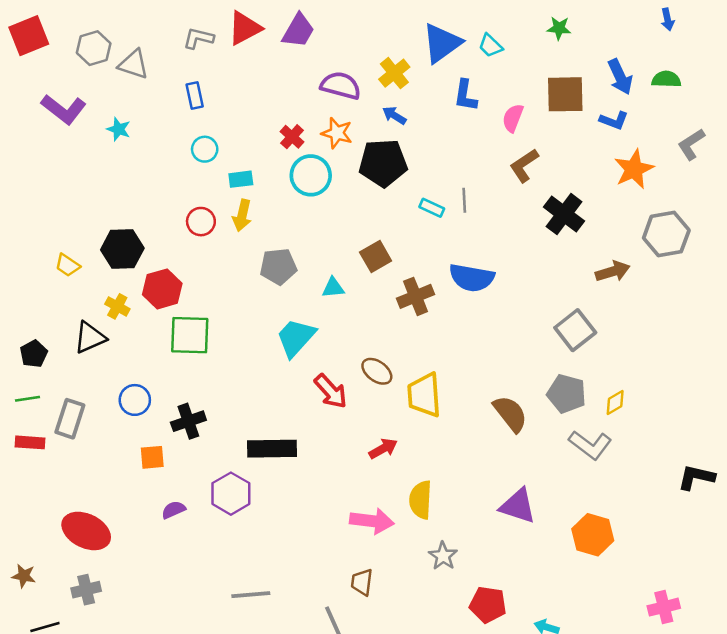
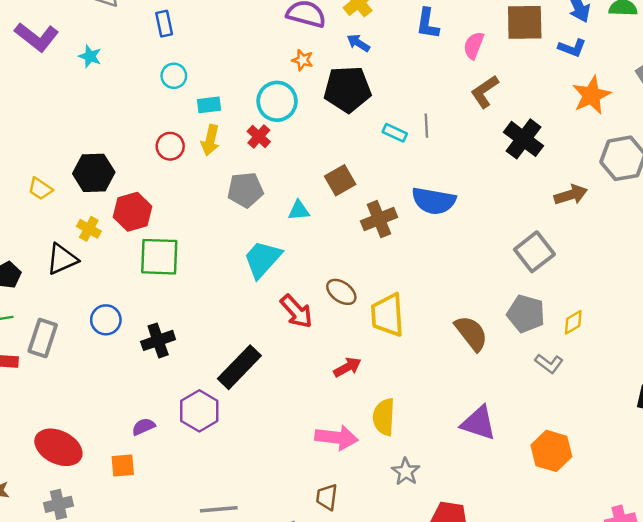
orange star: (337, 133) -> (303, 60), size x0.7
red cross: (292, 137) -> (259, 136), moved
gray L-shape: (590, 445) -> (549, 364), size x0.7
black rectangle: (272, 449) -> (239, 367), turned -45
orange square: (152, 457) -> (123, 466), moved

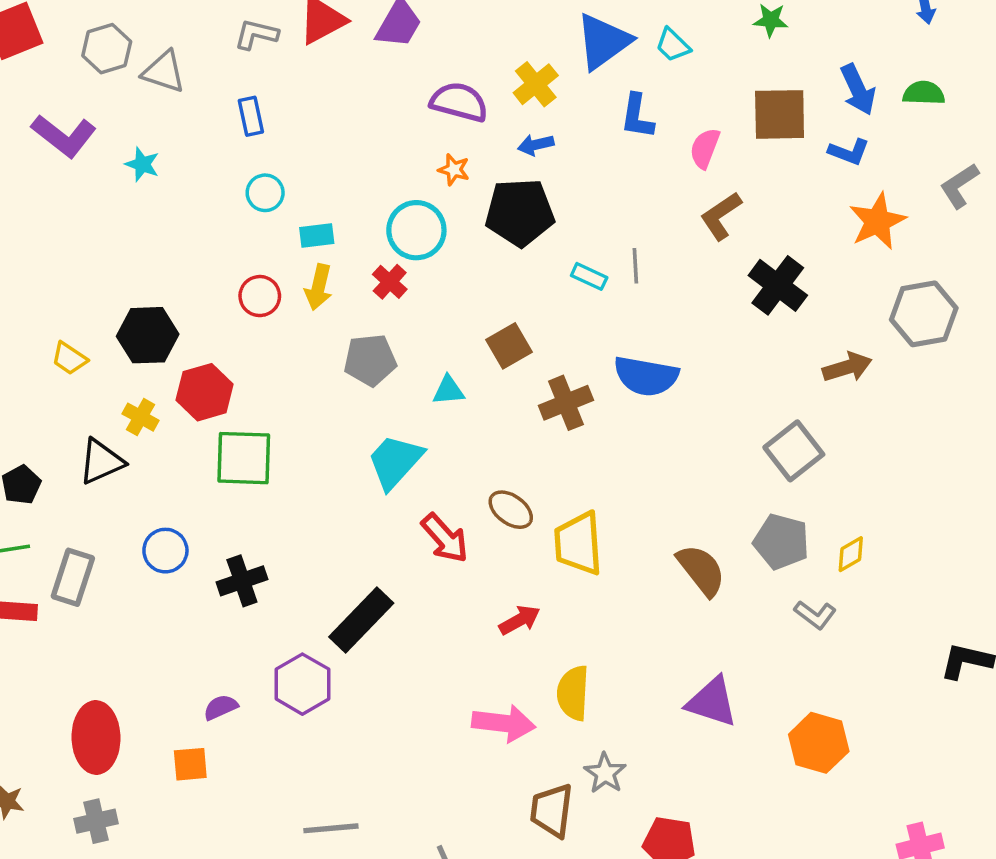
blue arrow: (358, 43) -> (536, 145), turned -45
red ellipse: (58, 447) -> (96, 737), turned 63
brown trapezoid: (327, 497) -> (552, 810), moved, size x1.4

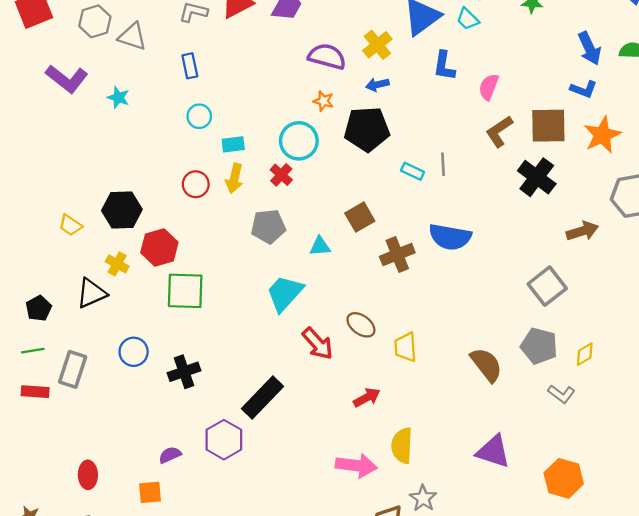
brown square: (780, 114) -> (548, 126), moved
yellow trapezoid: (578, 543) -> (405, 347), size x0.7
red ellipse: (96, 737) -> (88, 475), size x0.6

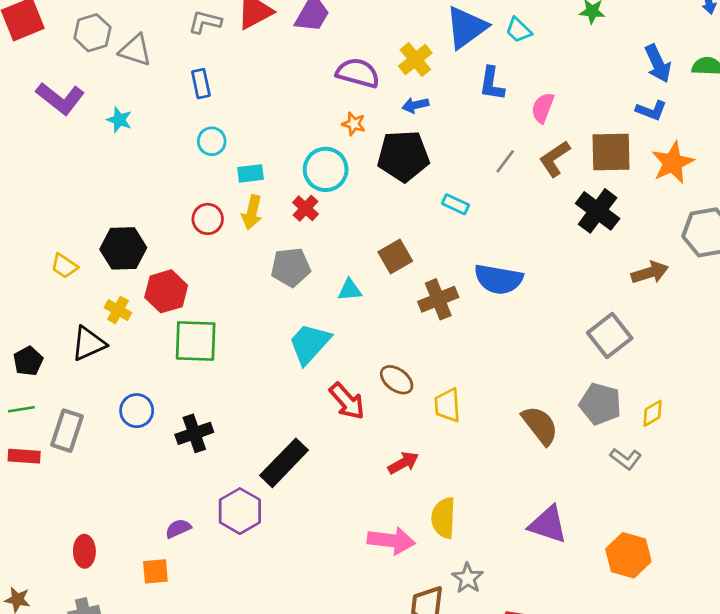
gray line: (443, 164) -> (505, 161), moved, turned 40

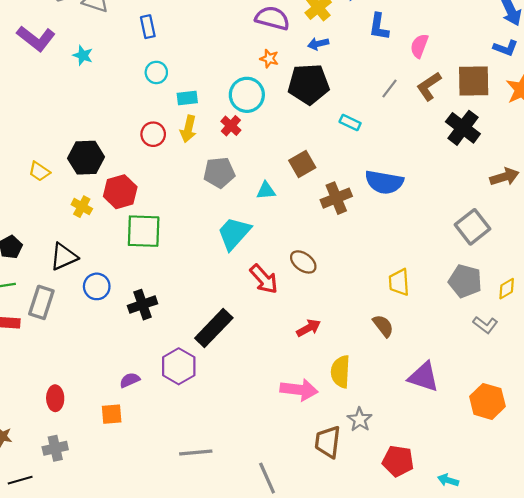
black triangle: (88, 344) -> (64, 257), moved
yellow trapezoid: (448, 405) -> (399, 282), moved
brown semicircle: (540, 425) -> (383, 326), moved, size x0.7

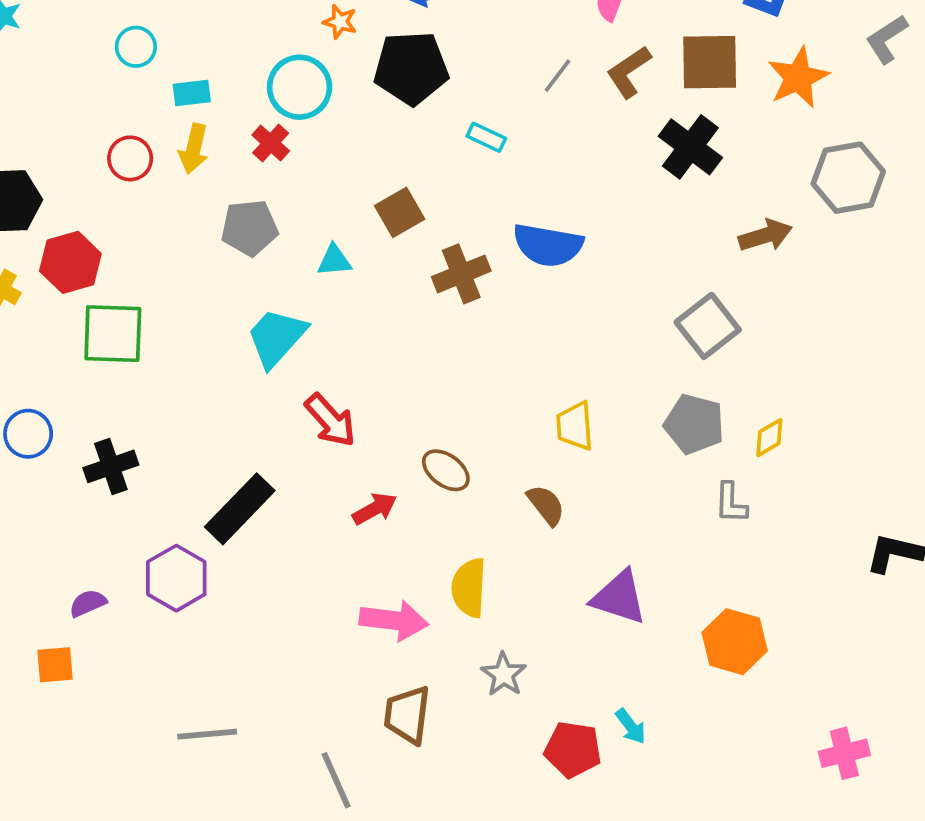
brown ellipse: (303, 262) -> (446, 470), moved
gray L-shape: (485, 325) -> (731, 503), turned 55
red arrow: (309, 328) -> (375, 509), moved
brown trapezoid: (328, 442) -> (407, 715), moved
cyan arrow: (448, 480) -> (631, 726), moved, turned -144

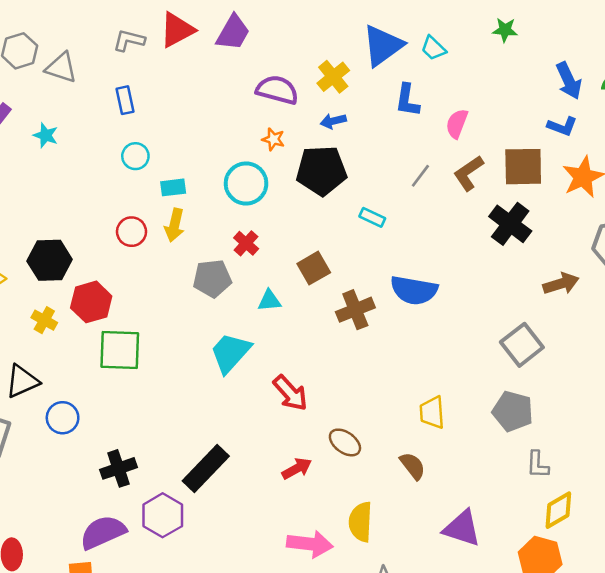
red cross: (271, 143) -> (246, 243), moved
red arrow: (330, 420) -> (290, 393), moved
yellow diamond: (769, 438) -> (558, 510), moved, size x1.4
black cross: (111, 466) -> (118, 468), moved
purple semicircle: (88, 603) -> (103, 532), size x1.8

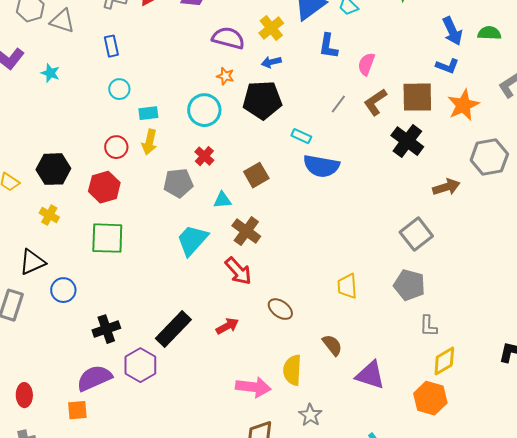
blue semicircle: (414, 290) -> (321, 166), moved
red hexagon: (91, 302) -> (104, 187), moved
brown cross: (355, 310) -> (246, 231), moved, turned -32
brown semicircle: (413, 466) -> (332, 345), moved
red arrow: (297, 468) -> (227, 326), moved

